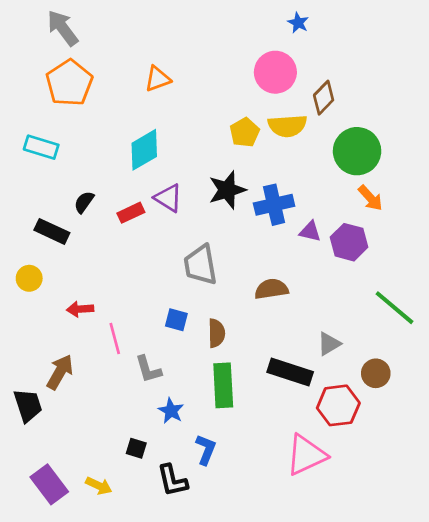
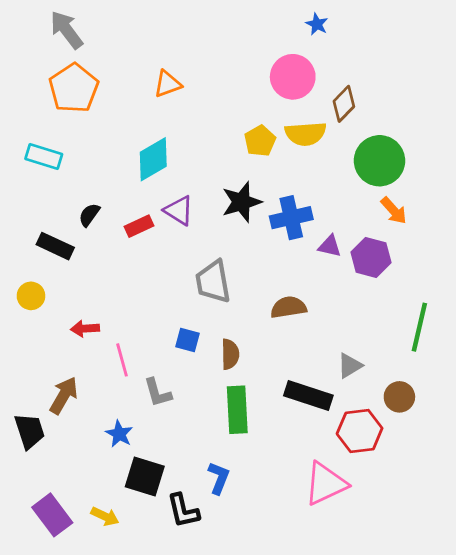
green line: (395, 308) -> (419, 327), turned 63
blue star: (171, 411) -> (119, 434), moved
black square: (136, 448) -> (145, 477), size x1.8

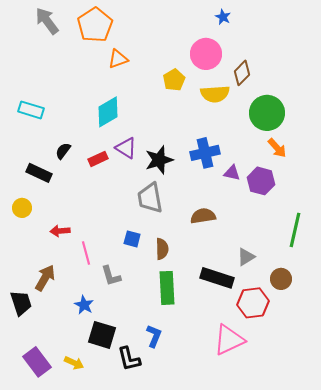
orange pentagon: (74, 88) -> (95, 25), moved
yellow pentagon: (260, 141) -> (174, 80), moved
black star: (242, 202) -> (159, 160), moved

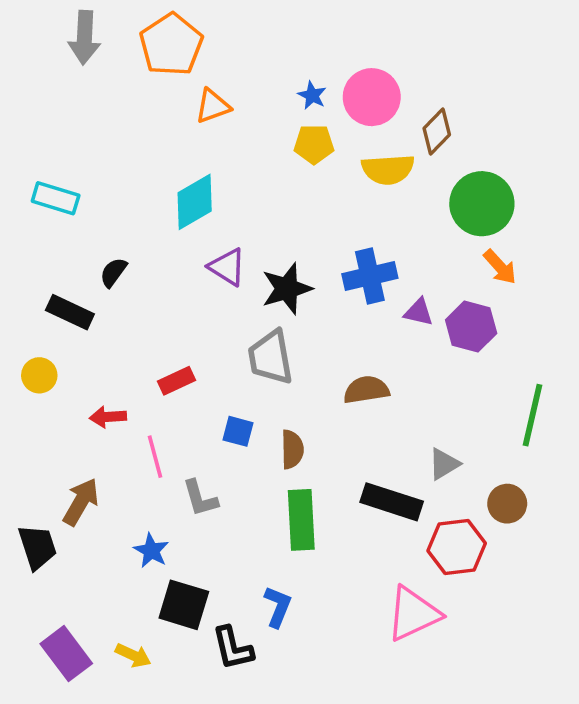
blue star: (223, 17) -> (312, 95), moved
gray arrow: (47, 21) -> (84, 37), turned -140
yellow pentagon: (174, 80) -> (314, 144), turned 30
red rectangle: (98, 159) -> (177, 381), moved

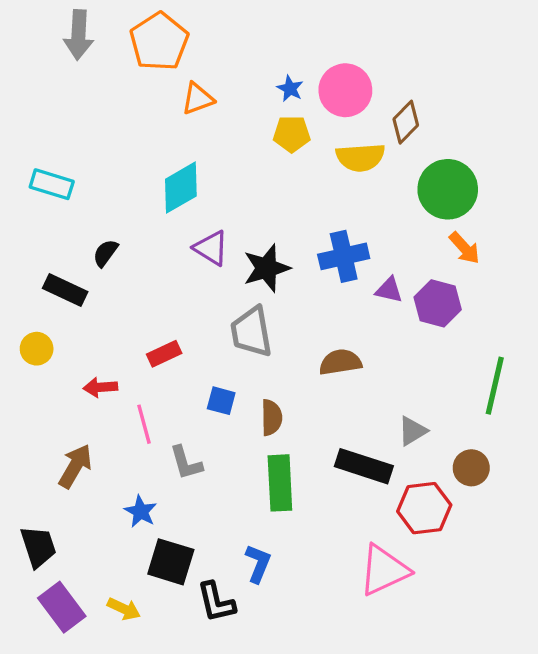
black trapezoid: (37, 547) -> (38, 547), moved

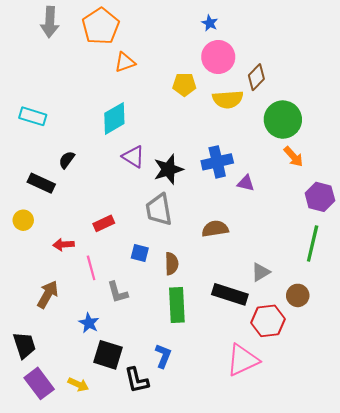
blue star: (290, 89) -> (210, 23), moved
purple hexagon: (438, 303) -> (320, 197), moved

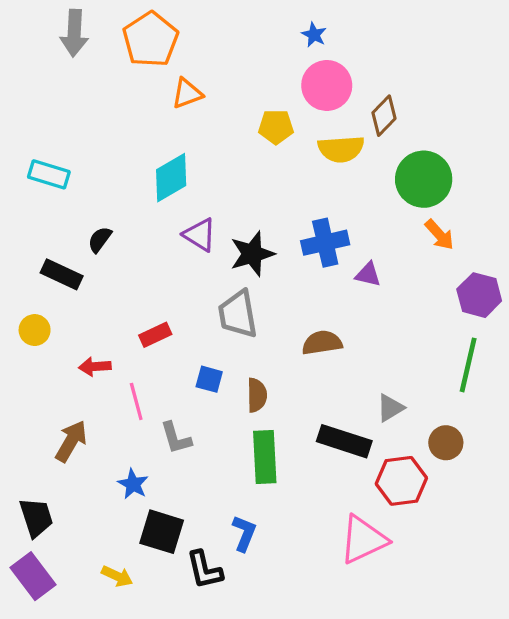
purple rectangle: (39, 383) -> (33, 576), moved

